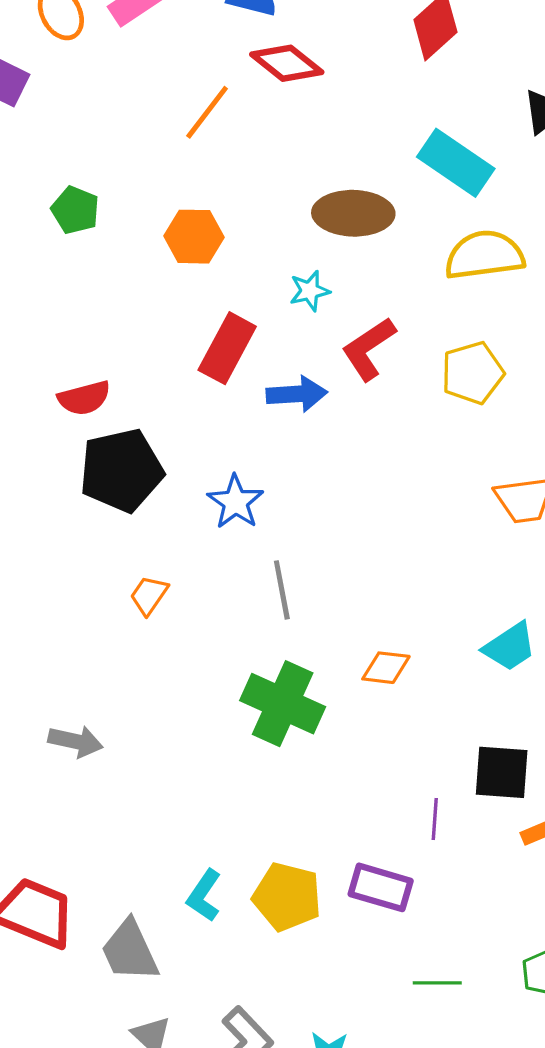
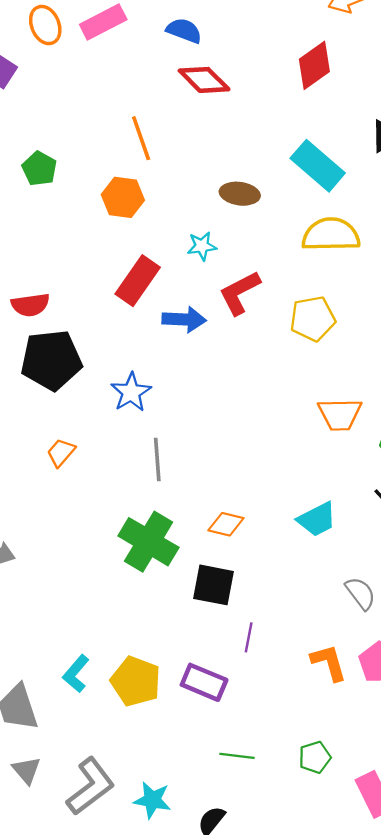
orange line: (207, 112) -> (141, 138), moved, turned -63
brown ellipse: (353, 213) -> (240, 194), size x0.7
black square: (502, 772) -> (214, 585), moved

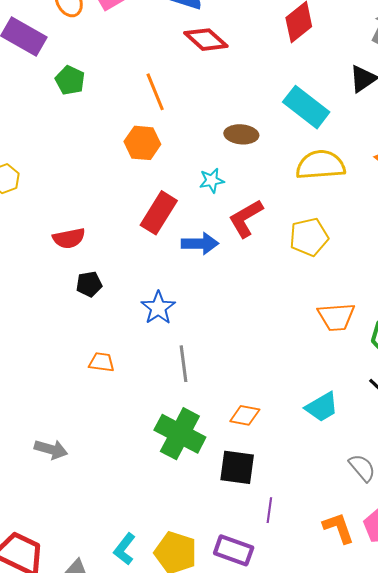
green pentagon: (39, 169) -> (70, 80), moved
black pentagon: (51, 360) -> (89, 284), size x0.5
orange trapezoid: (61, 453) -> (102, 362), turned 60

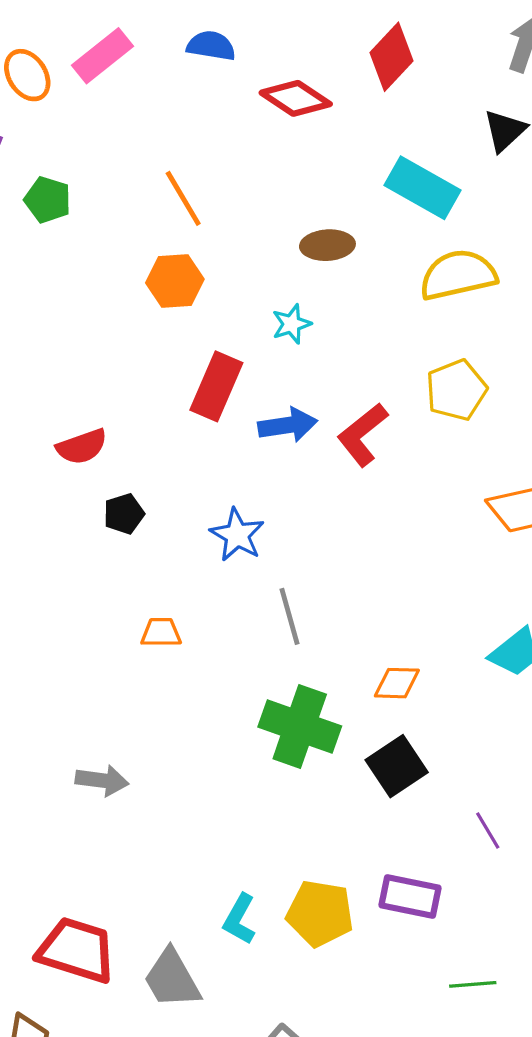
red diamond: (206, 40) -> (296, 98), moved
red L-shape: (246, 218) -> (362, 435), moved
black square: (237, 467) -> (397, 766), turned -33
purple line: (269, 510) -> (488, 831), moved, turned -30

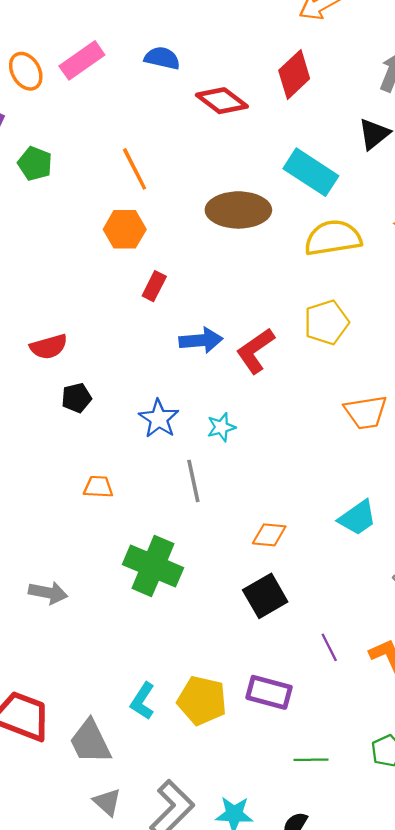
brown ellipse: (327, 245) -> (238, 210), size x1.6
cyan star: (291, 324) -> (221, 427), moved
red rectangle: (216, 386) -> (154, 286), moved, size x0.6
green cross: (300, 727) -> (153, 566), moved

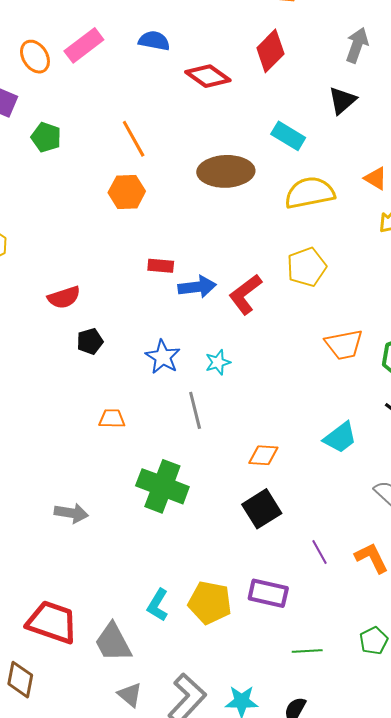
cyan rectangle: (311, 172) -> (288, 136), size x0.7
red rectangle: (154, 286) -> (161, 266), moved, turned 70

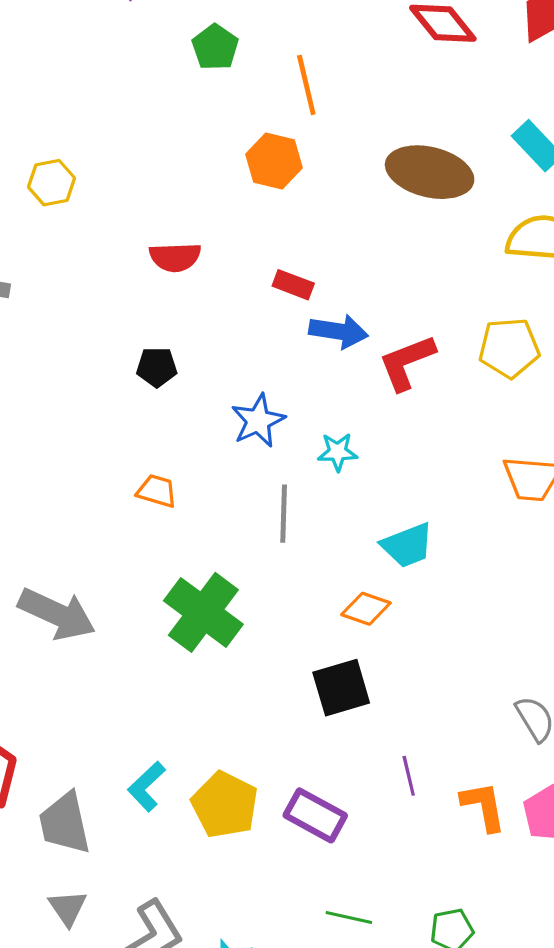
green pentagon: (46, 137) -> (215, 47), moved
red semicircle: (64, 297) -> (175, 257), moved
cyan trapezoid: (340, 437) -> (407, 545), moved
gray arrow: (71, 513) -> (57, 614), size x1.5

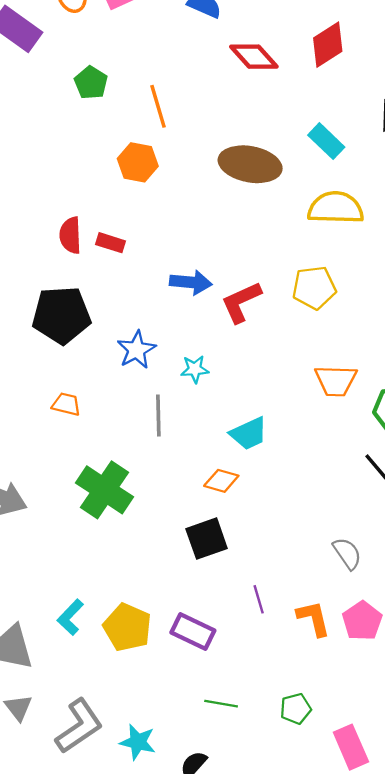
red semicircle: (175, 257) -> (70, 235), turned 93
red rectangle: (293, 285) -> (111, 243), moved
black pentagon: (157, 367) -> (61, 315), size x2.0

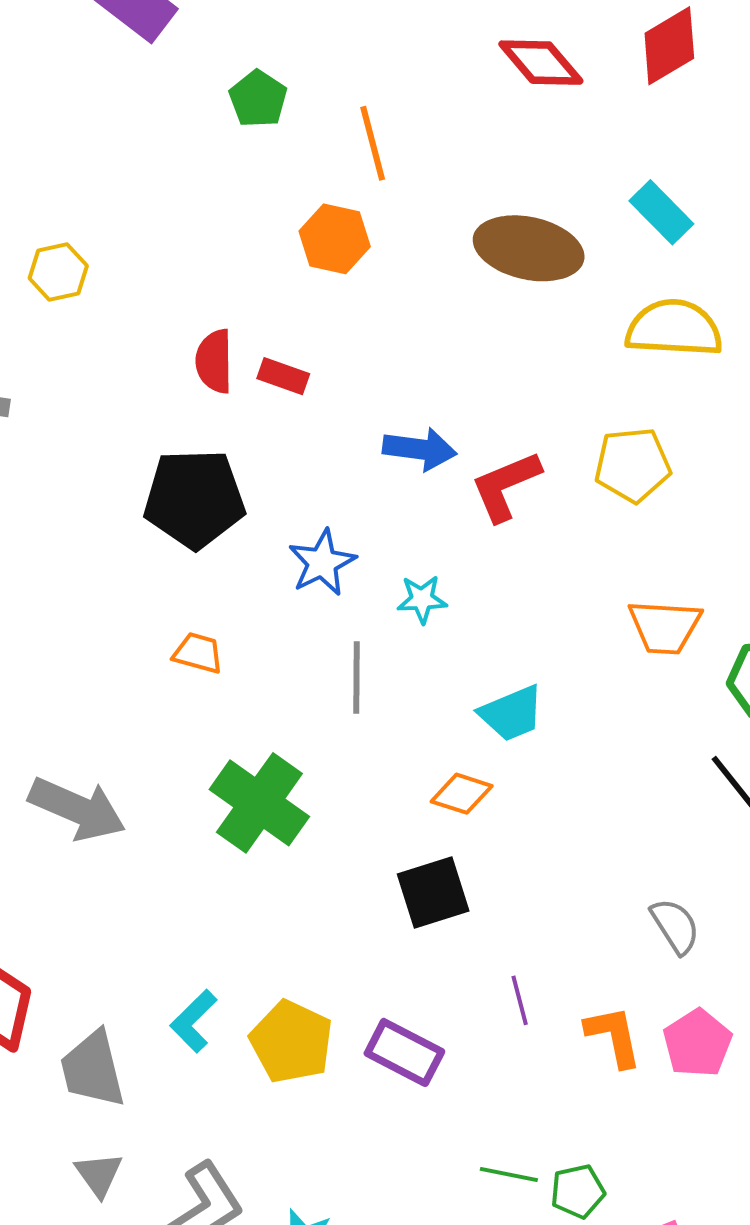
green line: (221, 704) -> (509, 1174), moved

